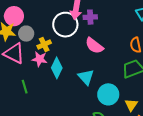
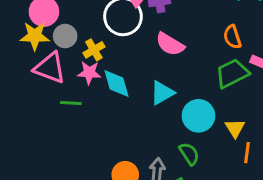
cyan diamond: (57, 68) -> (117, 83), turned -35
cyan triangle: (86, 77) -> (162, 93), turned 48
green line: (25, 87) -> (71, 103), moved, turned -64

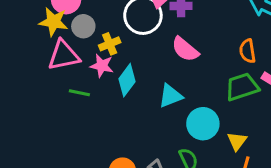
pink triangle: (50, 68) -> (64, 55), turned -40
cyan diamond: (117, 83) -> (127, 80), turned 44

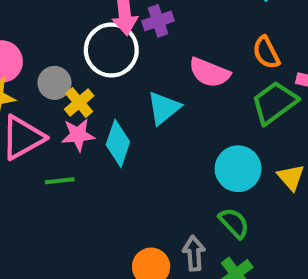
gray circle: (83, 26) -> (54, 83), moved
pink semicircle: (185, 49) -> (209, 73), moved
cyan triangle: (170, 96) -> (164, 108), moved

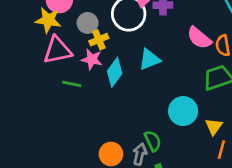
pink semicircle: (209, 73) -> (199, 38), moved
green semicircle: (234, 223) -> (153, 141), moved

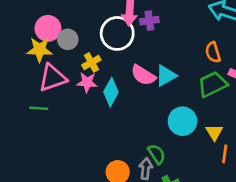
gray circle: (88, 23) -> (68, 39), moved
pink semicircle: (199, 38) -> (143, 75), moved
cyan triangle: (149, 59) -> (166, 76), moved
green line: (72, 84) -> (39, 108), moved

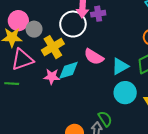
yellow cross: (91, 62) -> (53, 47), size x1.5
cyan triangle: (166, 76) -> (120, 66), moved
pink star: (87, 82) -> (52, 76), moved
cyan diamond: (111, 92) -> (69, 70), turned 45

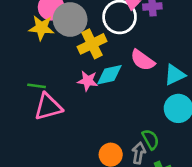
gray circle: (34, 29) -> (70, 19), size x1.6
pink triangle: (22, 60) -> (48, 107), moved

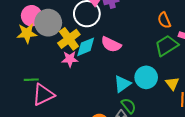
cyan diamond: (109, 75) -> (86, 47), moved
cyan triangle: (175, 75) -> (122, 84), moved
pink star: (88, 81) -> (70, 59), moved

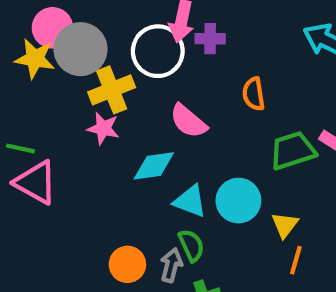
orange semicircle: (164, 20) -> (254, 94), moved
cyan diamond: (86, 47) -> (154, 166), moved
cyan triangle: (122, 84) -> (190, 201), turned 42
pink triangle: (43, 95) -> (36, 182), turned 40

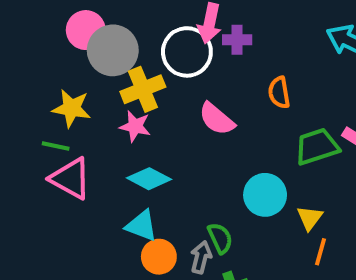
yellow star: (35, 59) -> (72, 108), moved
cyan diamond: (154, 166) -> (149, 179), moved, turned 36
cyan triangle: (190, 201) -> (142, 226), moved

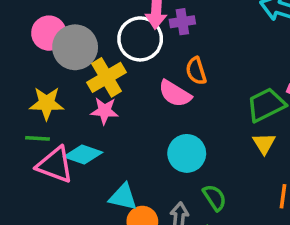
orange semicircle: (279, 93) -> (196, 71), moved
cyan diamond: (149, 179) -> (83, 154), moved
cyan circle: (265, 195) -> (187, 153), moved
yellow triangle: (310, 218) -> (264, 143), moved
green semicircle: (220, 238) -> (215, 198), moved

